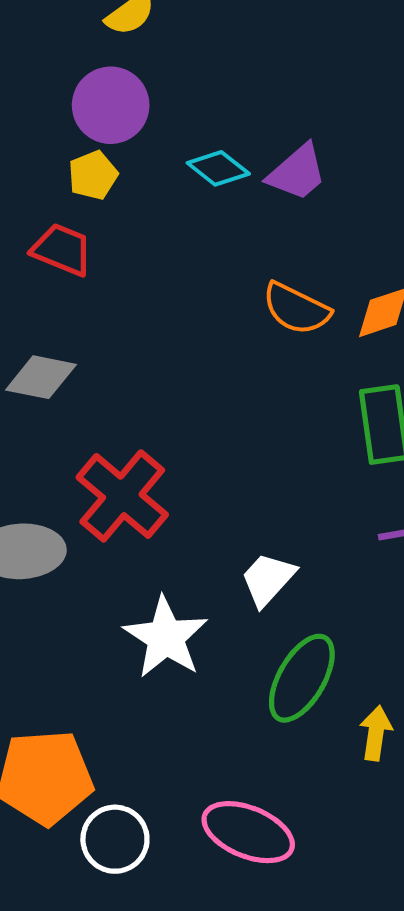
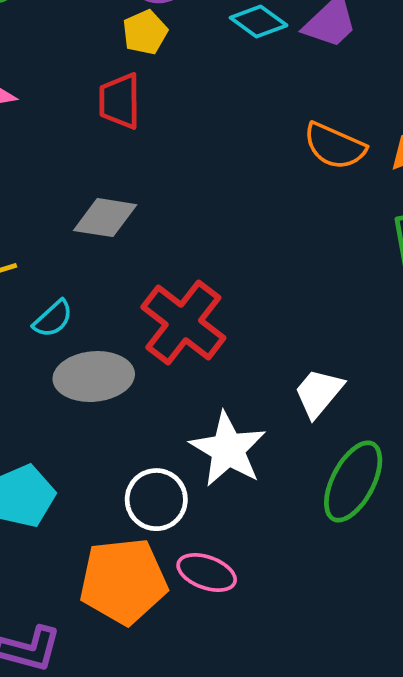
red trapezoid: (62, 250) -> (120, 101), turned -110
pink ellipse: (248, 832) -> (207, 573), moved, size x0.7
white circle: (115, 839) -> (156, 500), moved

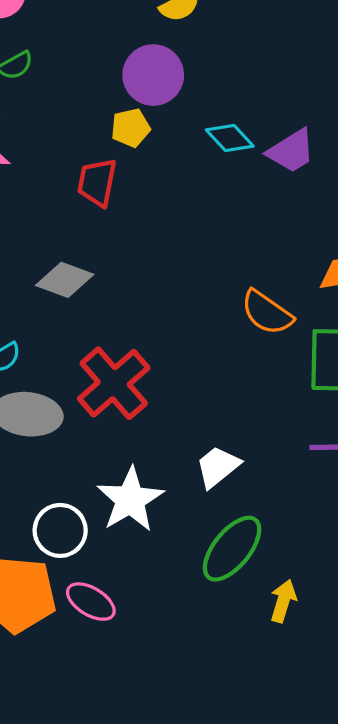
orange semicircle: (335, 146) -> (267, 313), moved

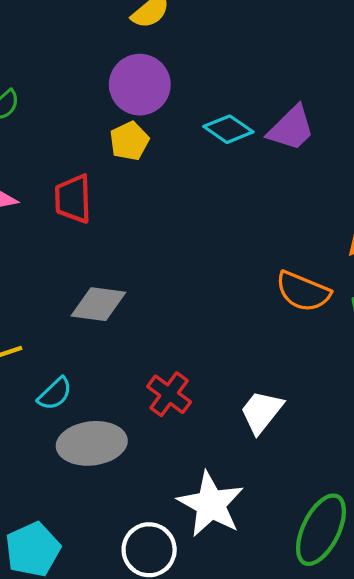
red trapezoid: (97, 182) -> (73, 199), moved
red cross: (114, 383) -> (169, 394), size x0.6
white trapezoid: (218, 467) -> (261, 412), moved

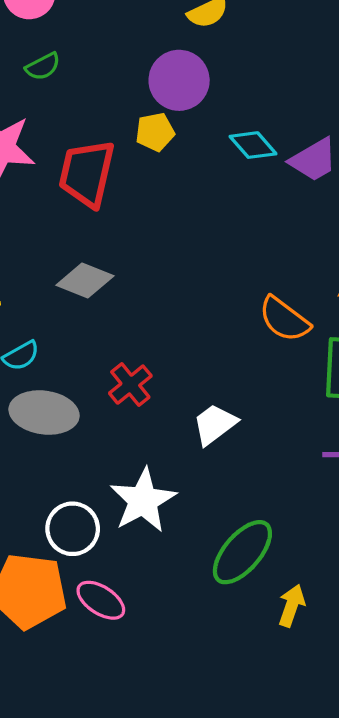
red trapezoid: (73, 199) -> (87, 173), size x1.4

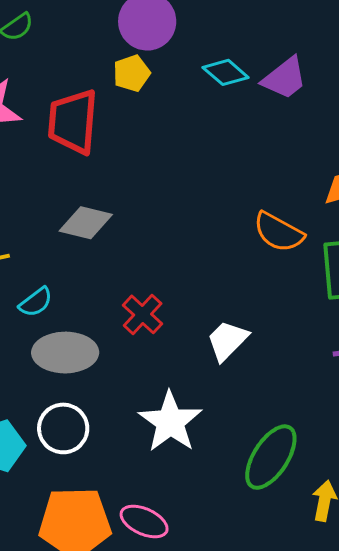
white circle: (73, 529) -> (63, 428), moved

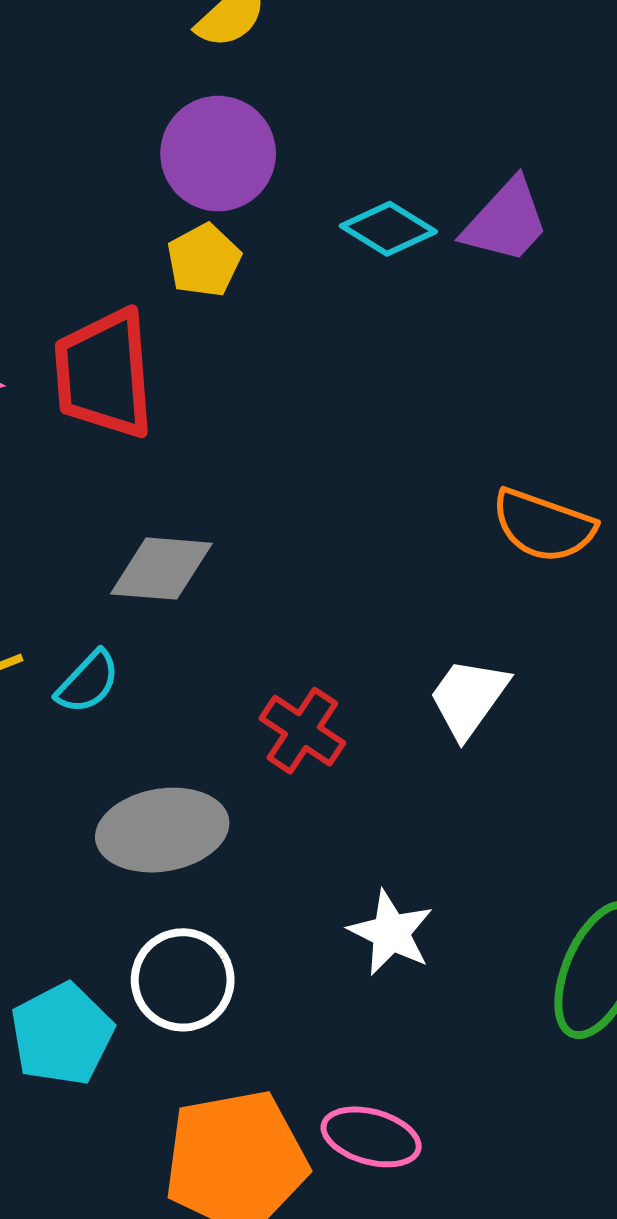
cyan semicircle: (36, 302) -> (88, 682), moved
white trapezoid: (227, 340) -> (468, 698), moved
white star: (170, 422) -> (391, 933), size x0.7

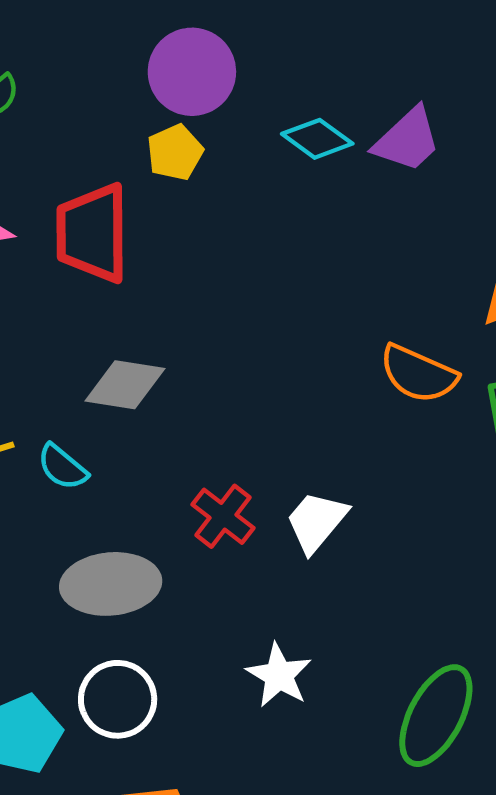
cyan semicircle: (88, 682) -> (62, 467), turned 82
white trapezoid: (468, 698) -> (316, 522), moved

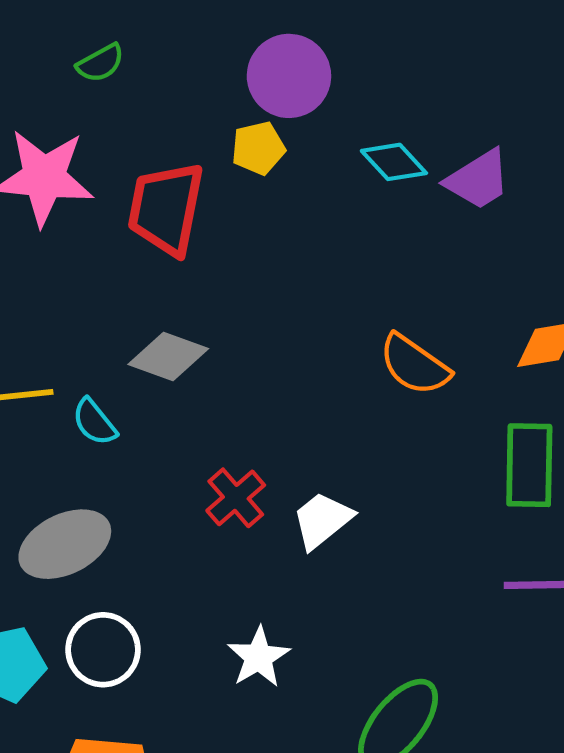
orange semicircle: (418, 374) -> (414, 365), moved
gray ellipse: (111, 584) -> (65, 544), moved, turned -32

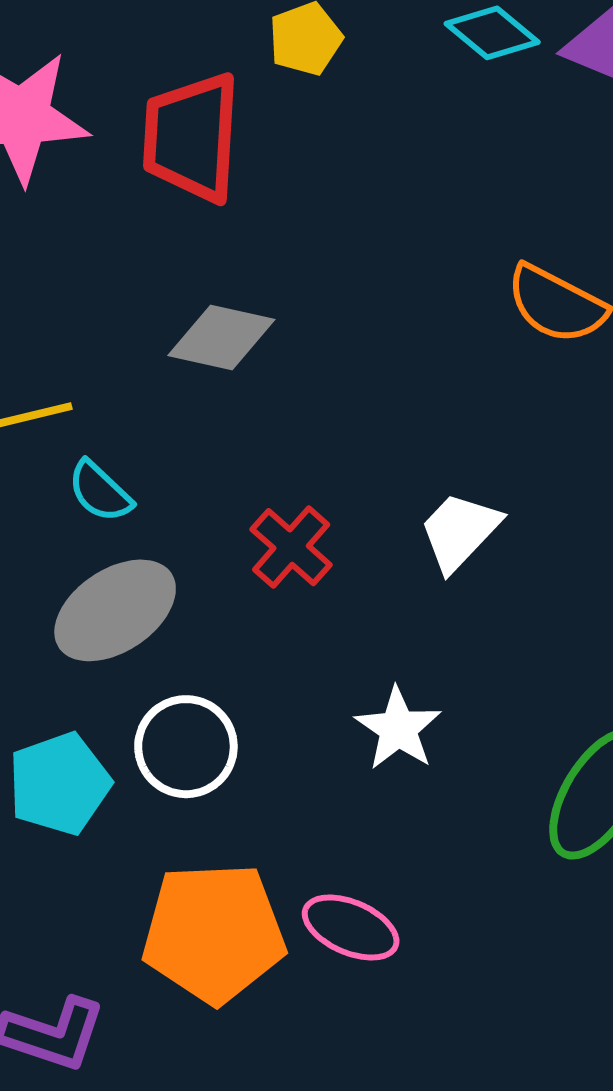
cyan semicircle: (94, 422) -> (100, 492), moved
red cross: (236, 498) -> (291, 547), moved

